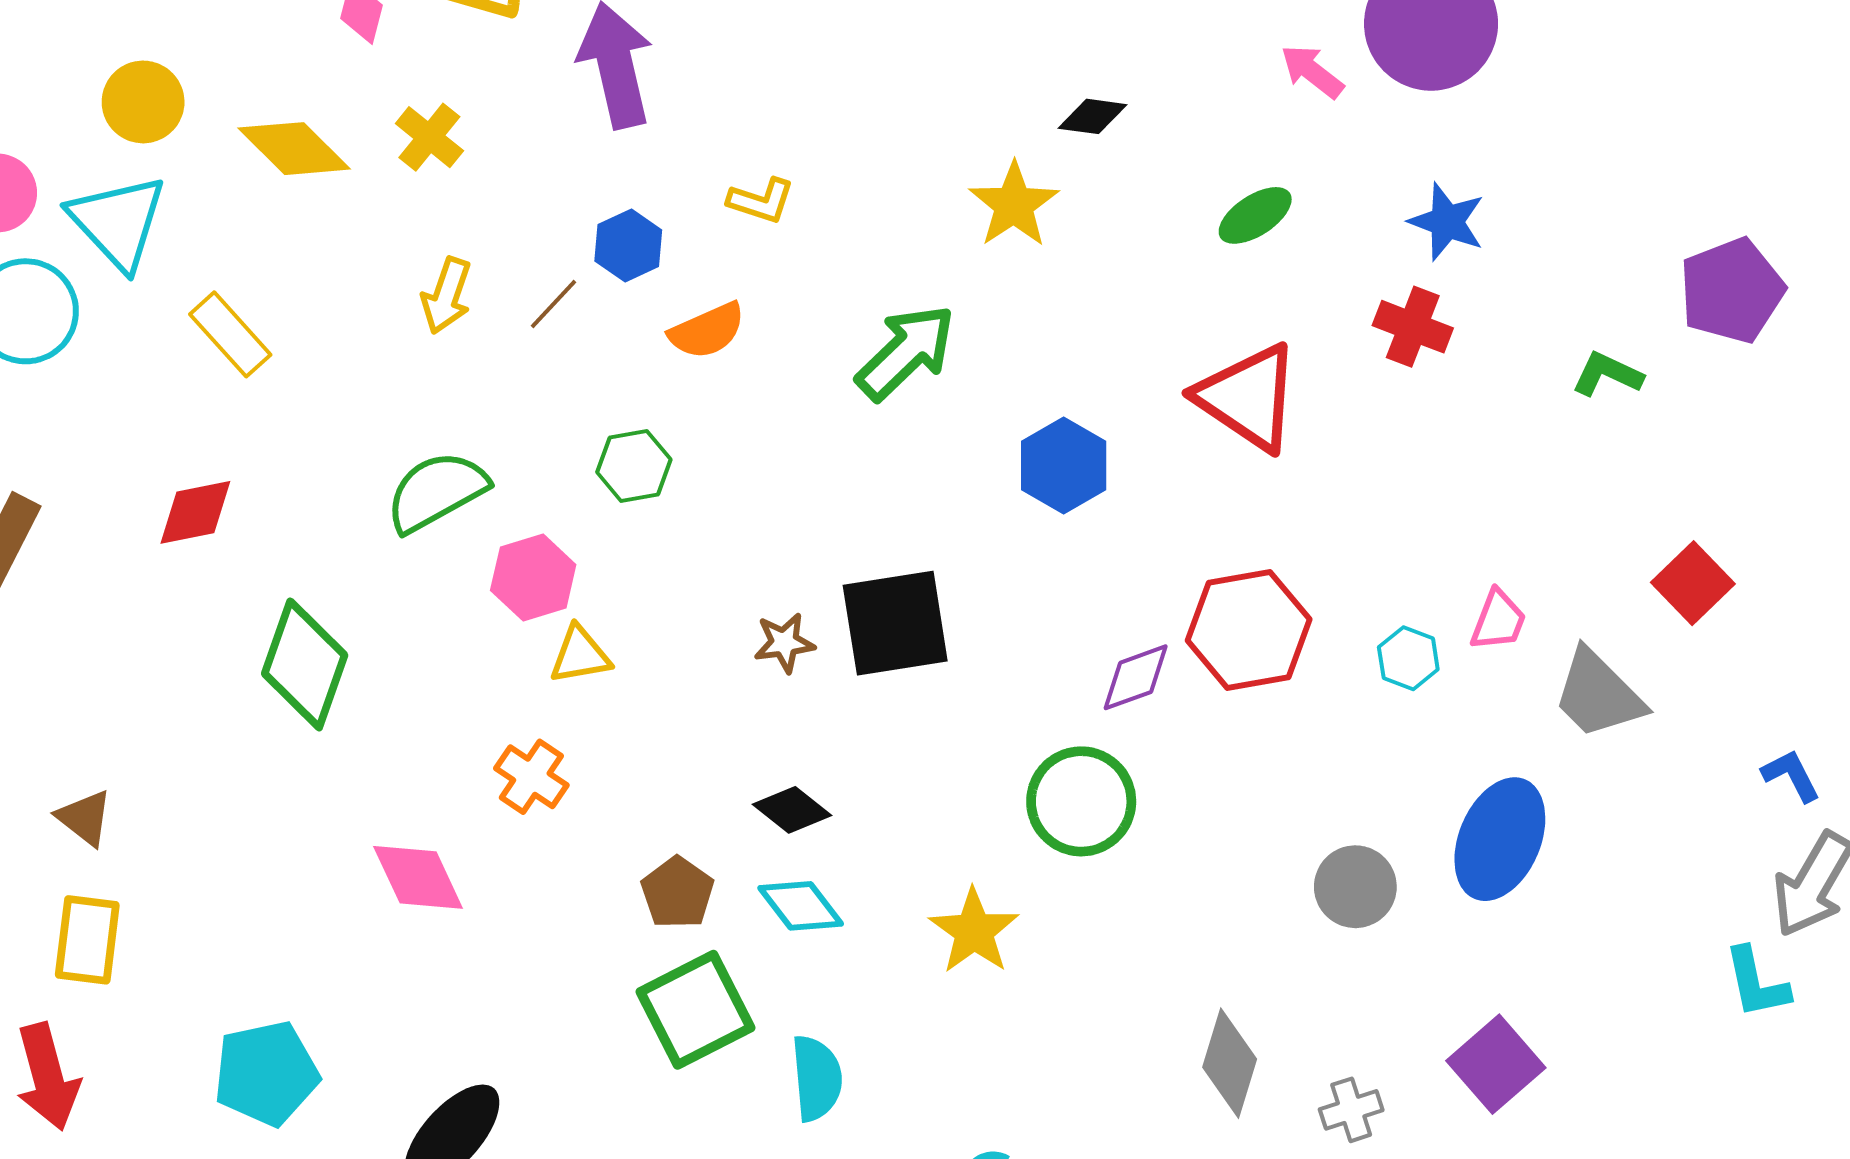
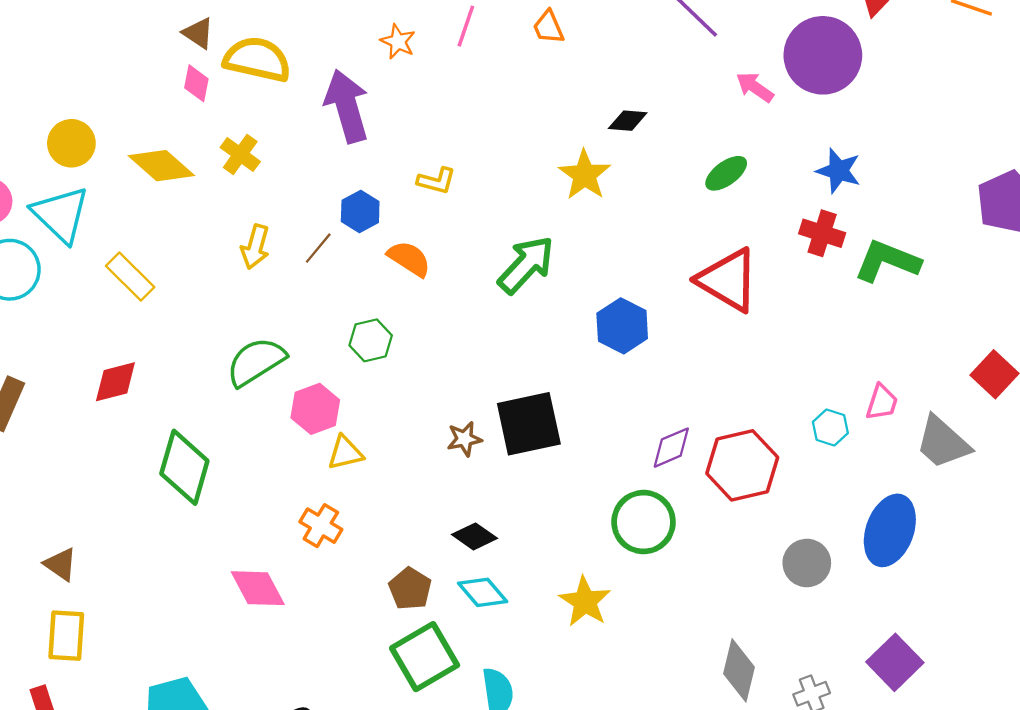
orange semicircle: (707, 331) -> (409, 259), turned -120
green L-shape: (1607, 374) -> (887, 261), moved, size x1.6
red hexagon: (1249, 630) -> (742, 465), moved

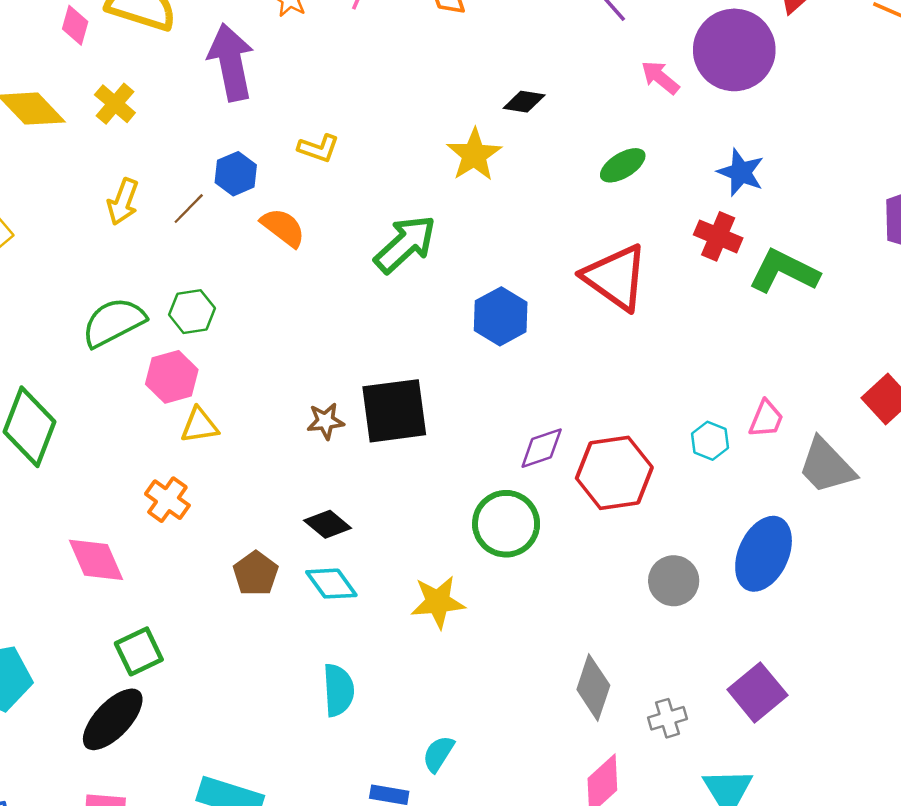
green hexagon: (371, 340) -> (192, 312), moved
yellow star: (585, 601) -> (438, 602), turned 30
green square: (425, 657) -> (139, 651), moved, size x0.7

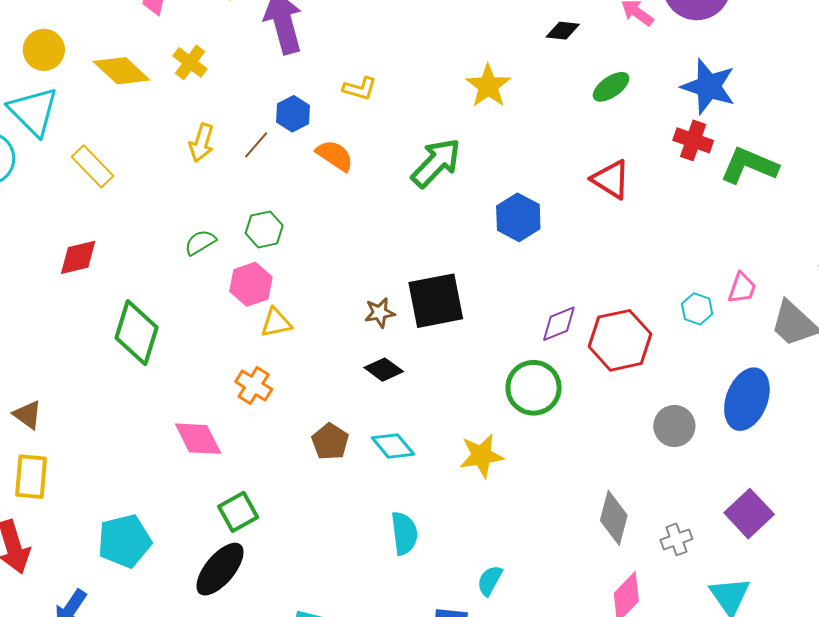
black diamond: (524, 102) -> (563, 31), moved
blue star: (741, 172) -> (708, 86), size x1.4
red triangle: (615, 277) -> (611, 179), size x0.7
green semicircle: (114, 322) -> (200, 242), size x0.6
black diamond: (328, 524) -> (384, 370), moved

